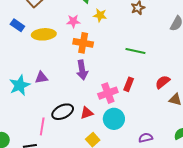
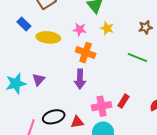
green line: (135, 51) -> (137, 58), moved
purple triangle: (41, 77) -> (39, 79), turned -48

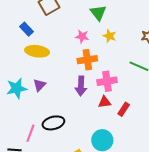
yellow ellipse: (48, 37) -> (37, 51), moved
orange cross: (86, 53) -> (87, 60), turned -30
pink cross: (102, 106) -> (107, 81), moved
red triangle: (77, 122) -> (105, 102), moved

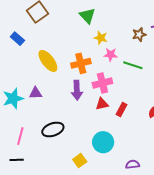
pink star: (82, 36) -> (111, 55), moved
yellow ellipse: (37, 51) -> (48, 61), moved, turned 50
purple triangle: (39, 85) -> (36, 93), turned 48
pink line: (30, 133) -> (20, 136), moved

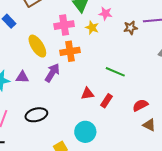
pink star: (111, 55) -> (105, 14), moved
green line: (133, 65) -> (115, 72), moved
pink cross: (102, 83) -> (64, 25), moved
purple arrow: (77, 90) -> (52, 73), moved, turned -150

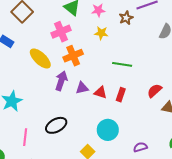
yellow star: (92, 28) -> (101, 33), moved
purple triangle: (22, 77) -> (82, 88), moved
red triangle: (87, 94) -> (100, 92), turned 40

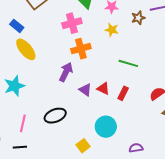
yellow ellipse: (40, 58) -> (26, 49), moved
purple triangle: (82, 88) -> (85, 90), moved, turned 40

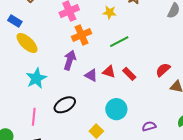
green line: (128, 63) -> (119, 42), moved, turned -36
cyan star: (14, 86) -> (36, 78), moved
red rectangle: (123, 93) -> (129, 74), turned -64

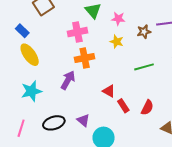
green line: (119, 42) -> (144, 67), moved
red semicircle: (163, 70) -> (147, 108), moved, turned 147
red triangle: (109, 72) -> (109, 91), moved
purple triangle: (91, 75) -> (83, 120), moved

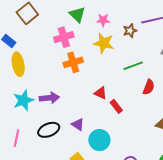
yellow star: (117, 42) -> (104, 43), size x1.5
yellow ellipse: (30, 55) -> (18, 64), turned 30
purple arrow: (68, 80) -> (49, 98), moved, turned 60
red semicircle: (147, 108) -> (149, 87), moved

